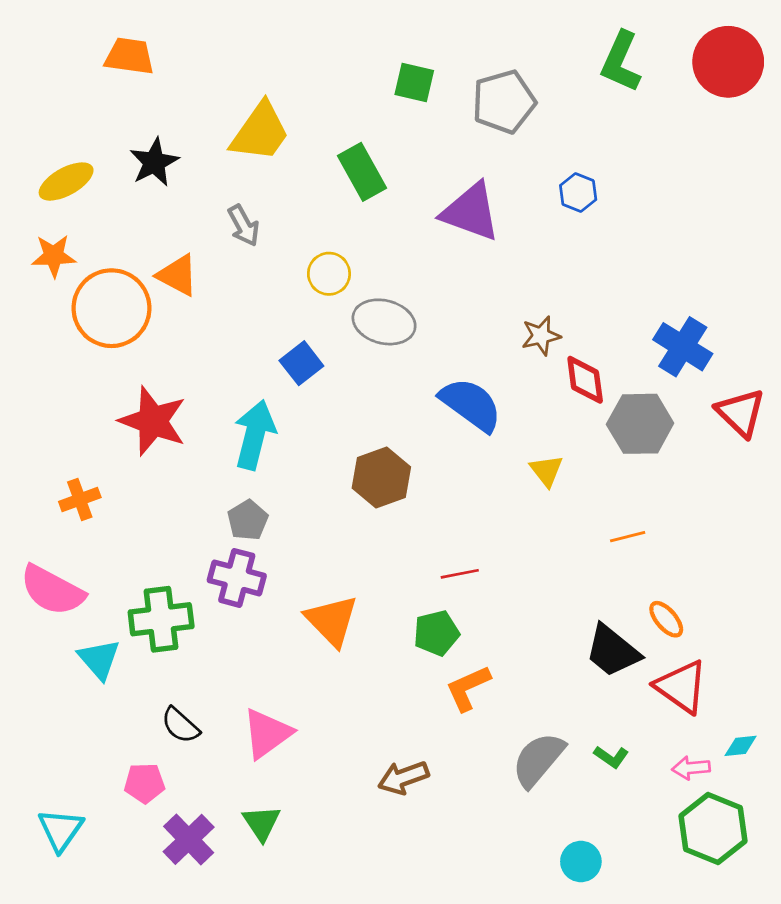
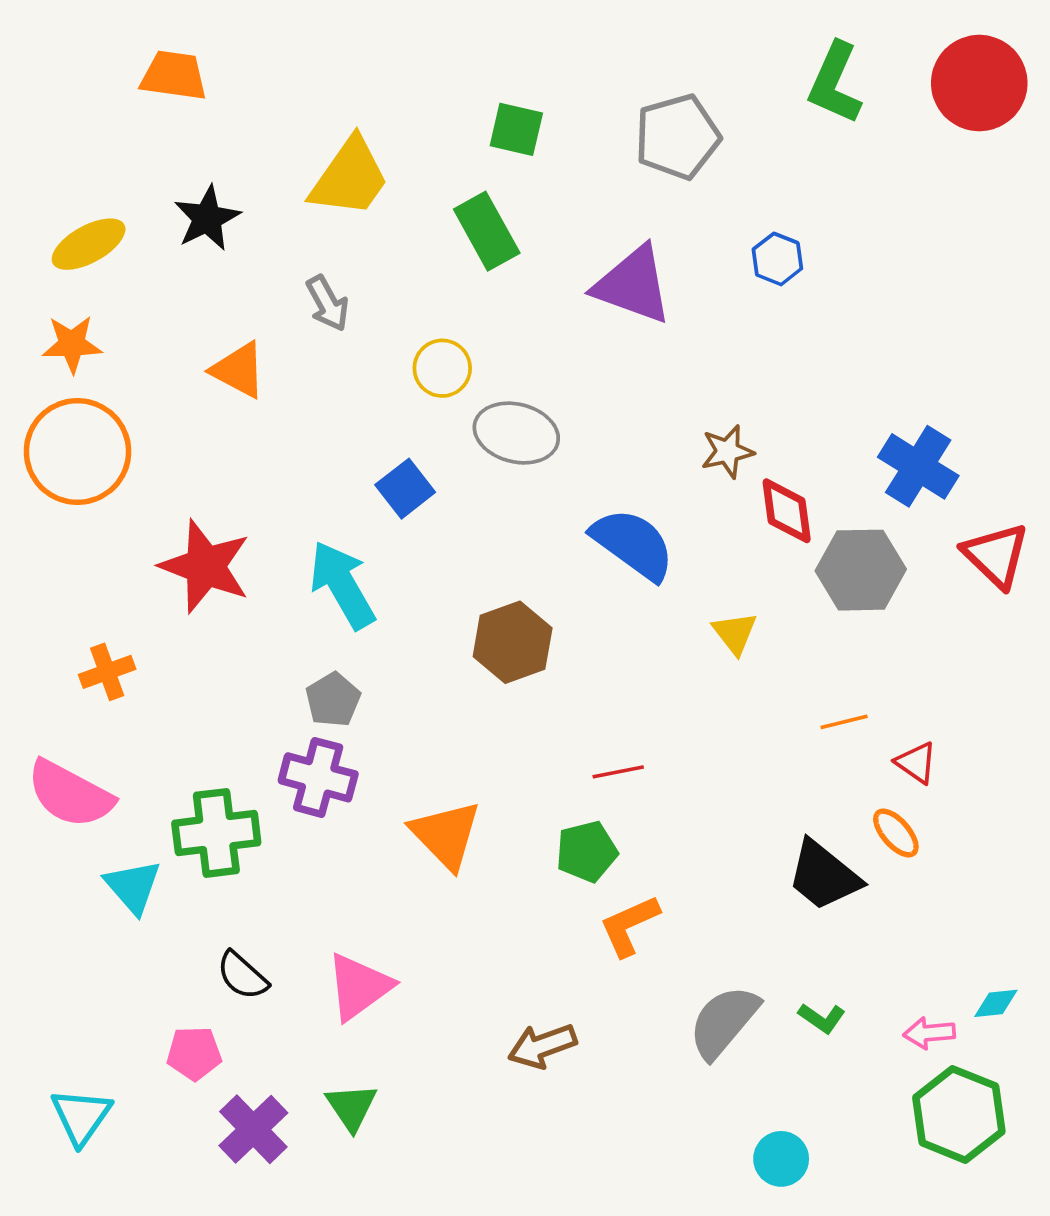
green square: (414, 82) -> (516, 129), moved
orange circle: (111, 308) -> (77, 452), moved
cyan arrow: (255, 435) -> (342, 585), turned -44
red triangle: (681, 687) -> (916, 763), moved, size x0.6

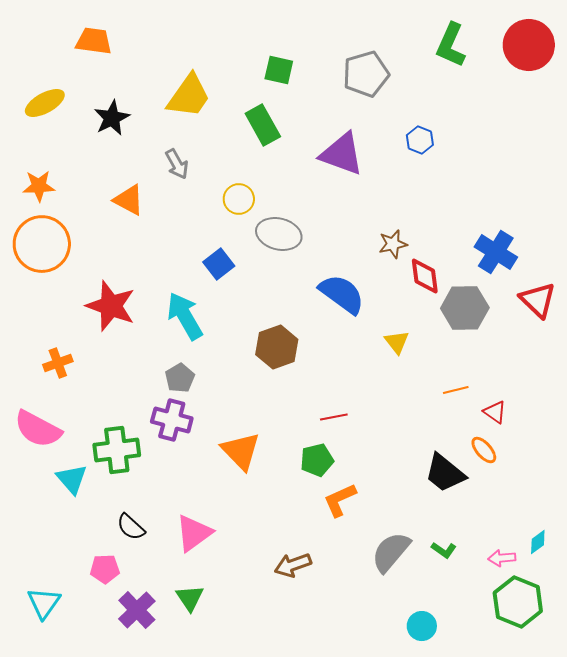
yellow ellipse: (89, 244) -> (45, 103), moved
cyan diamond: (996, 1003) -> (538, 542), turned -30

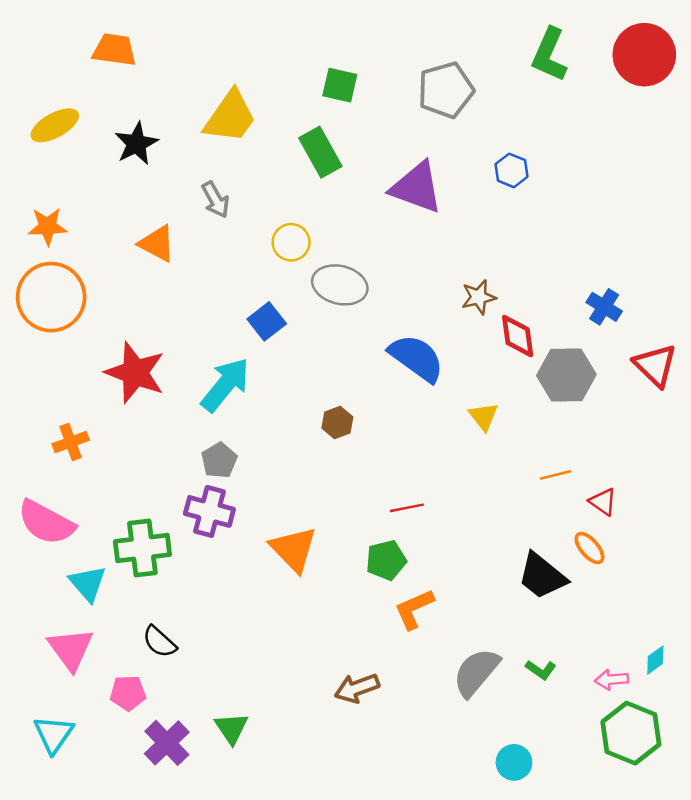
blue cross: (496, 252) -> (604, 307), size x0.7
cyan arrow: (185, 316) -> (225, 385), turned 69
brown hexagon: (277, 347) -> (337, 423), size x0.6
pink triangle: (194, 533) -> (71, 649), moved, turned -30

